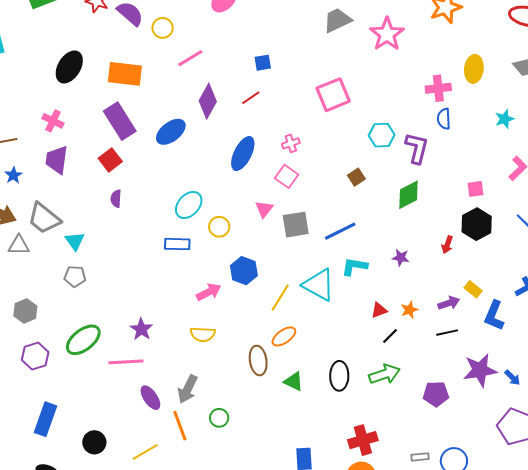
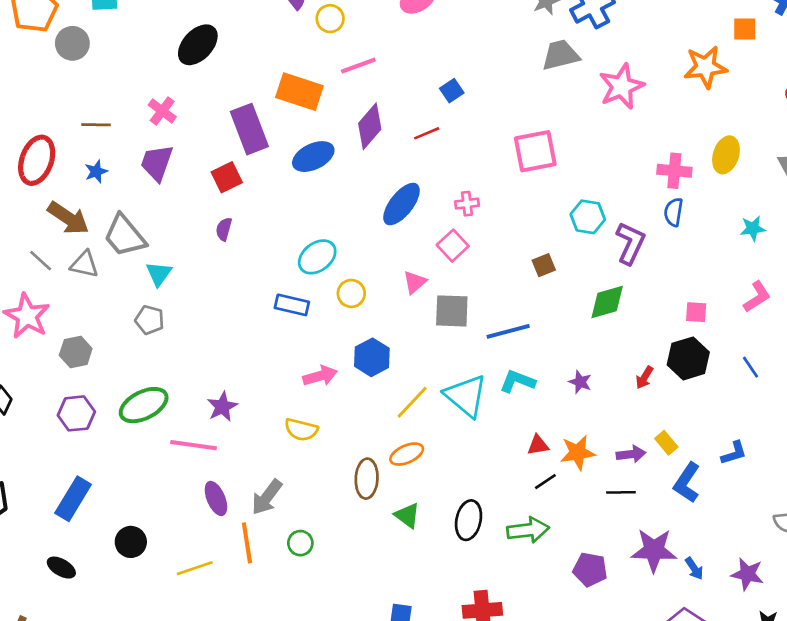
blue square: (263, 63) -> (452, 91), turned -36
orange rectangle: (125, 74) -> (299, 92), moved
orange star: (409, 310) -> (578, 453), size x1.5

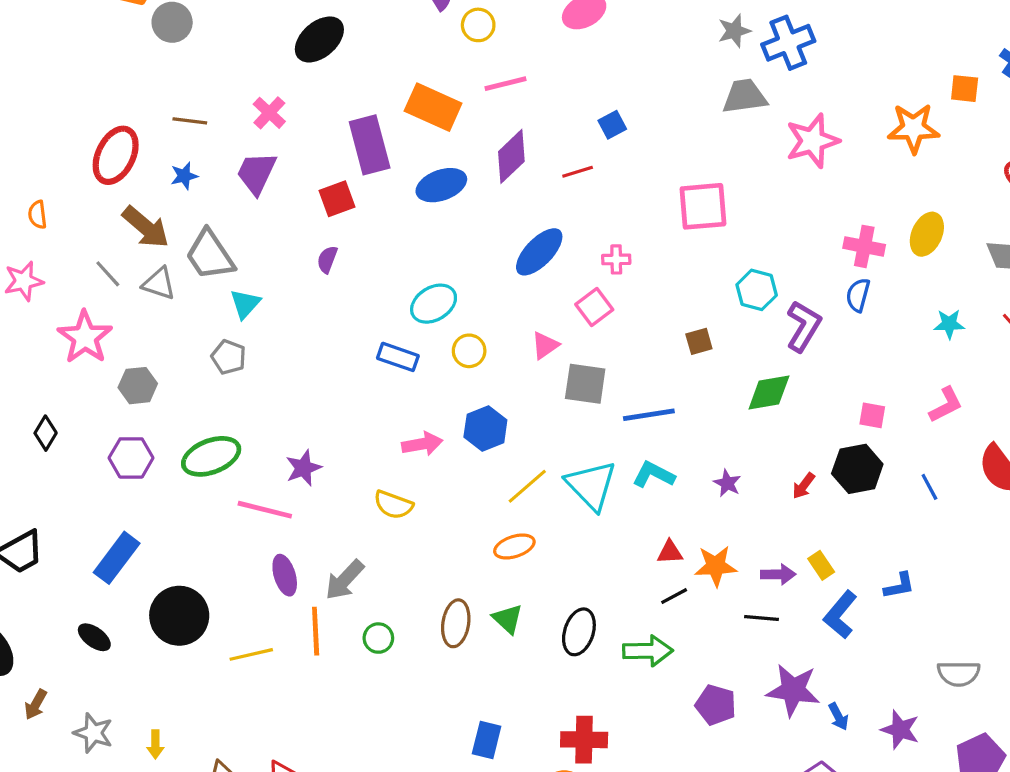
brown ellipse: (367, 479) -> (456, 623), moved
black circle: (131, 542) -> (179, 616), size x1.6

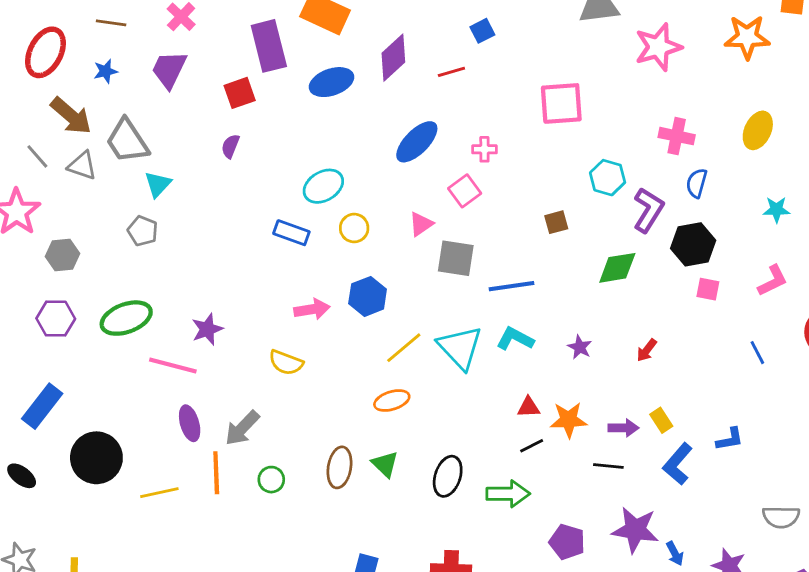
pink cross: (864, 246) -> (677, 136), moved
black hexagon: (857, 469) -> (693, 244), moved

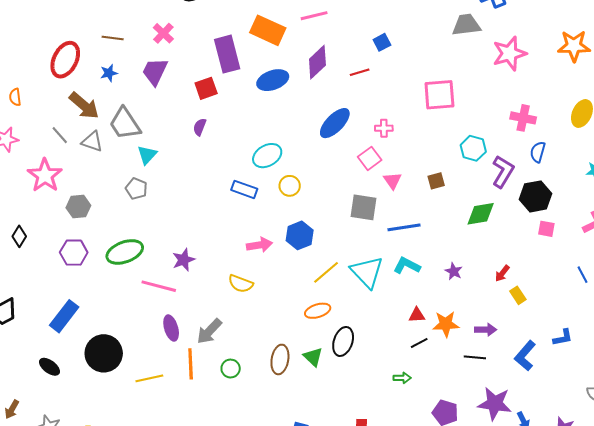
pink triangle: (421, 224) -> (392, 181), moved, turned -30
yellow rectangle: (661, 420) -> (518, 295), moved
black ellipse: (448, 476) -> (343, 341), moved
green arrow: (508, 494) -> (402, 378), size x0.6

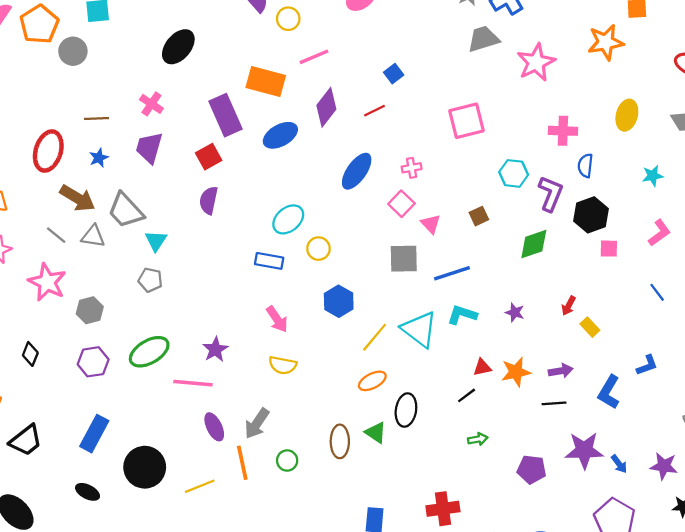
purple semicircle: (200, 127) -> (209, 200), size x1.4
pink arrow: (259, 245) -> (277, 319), moved, turned 75
black line: (419, 343) -> (467, 395), moved

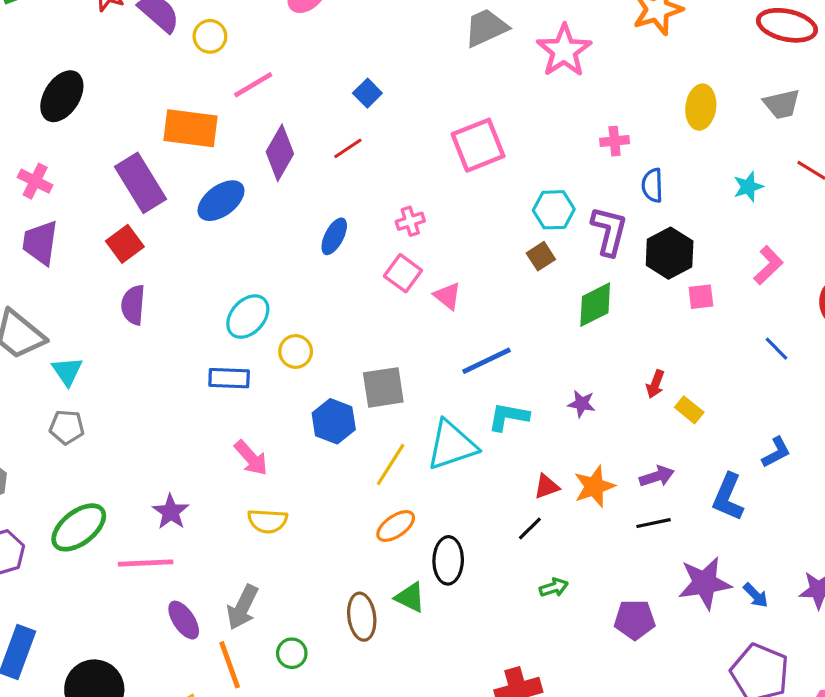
pink cross: (563, 131) -> (615, 141), size x0.7
blue ellipse: (357, 171) -> (334, 236), size x0.7
brown square: (479, 216) -> (541, 256), moved
gray square: (404, 259) -> (383, 387), moved
cyan triangle: (419, 329) -> (452, 445), turned -48

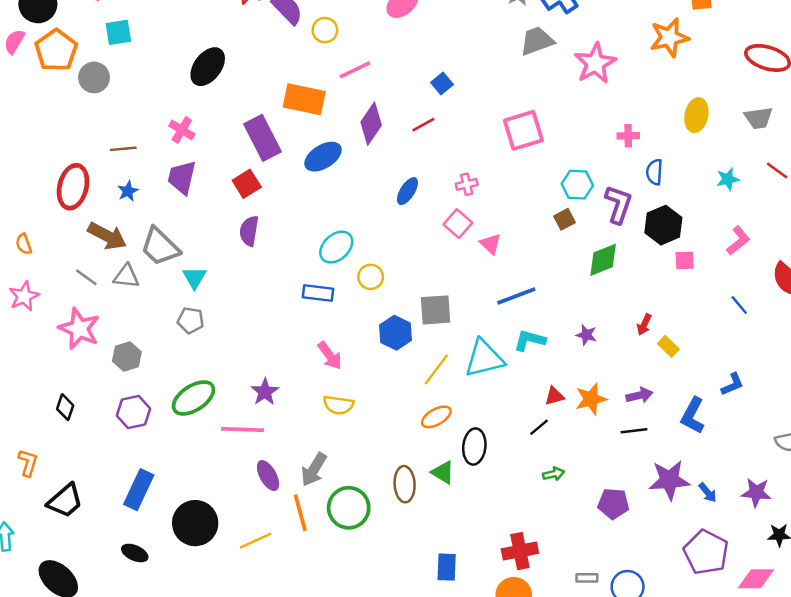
green circle: (292, 653) -> (349, 508), size x1.8

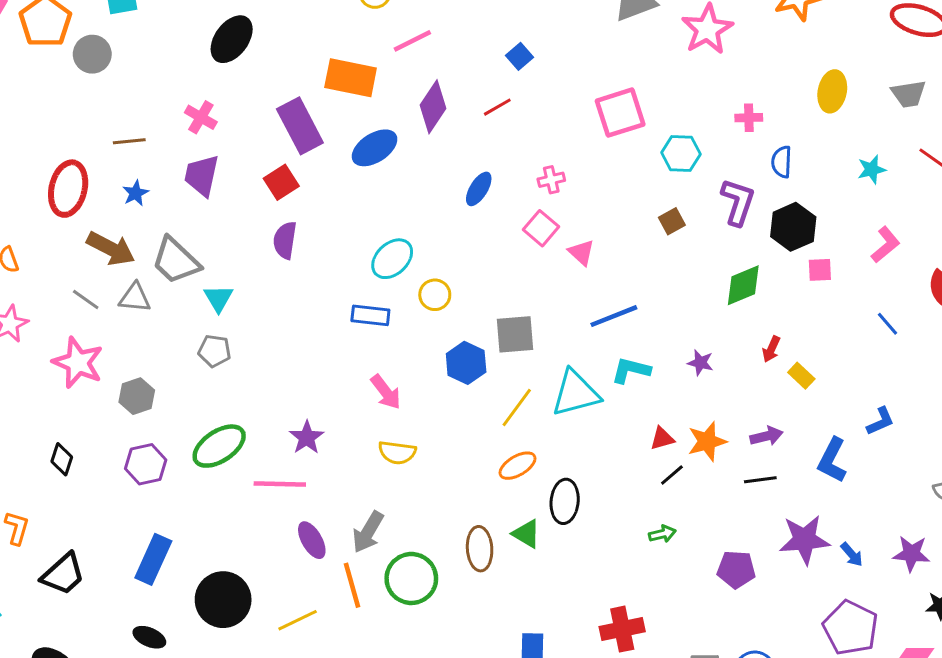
cyan hexagon: (577, 185) -> (681, 153), moved
green diamond: (603, 260) -> (743, 285), moved
black line: (539, 427) -> (672, 475), moved

